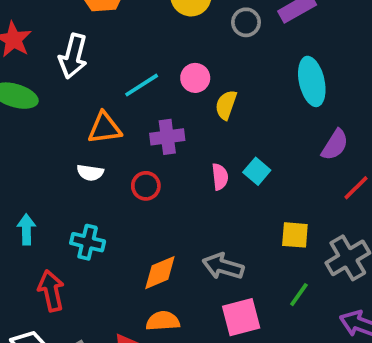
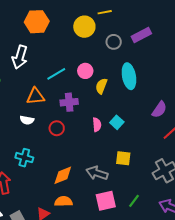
cyan ellipse: (312, 81) -> (129, 76), moved
yellow square: (295, 235) -> (123, 158), moved
green line: (299, 295) -> (134, 201), moved

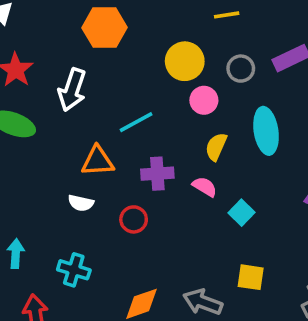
yellow circle: (84, 27) -> (185, 61), moved
pink circle: (85, 71) -> (204, 100), moved
pink semicircle: (97, 125) -> (205, 187), moved, turned -56

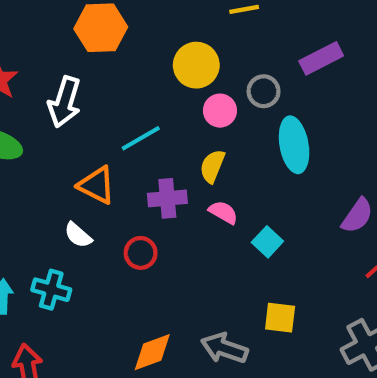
gray circle: (241, 69) -> (264, 91), moved
yellow semicircle: (216, 147) -> (212, 166), moved
orange triangle: (98, 161) -> (97, 185), turned 32
white semicircle: (81, 203) -> (78, 235), turned 30
cyan cross: (74, 270) -> (51, 290), moved

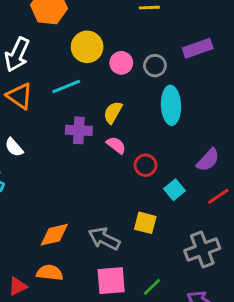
yellow circle: (196, 65) -> (87, 47), moved
pink circle: (220, 111) -> (121, 63), moved
orange triangle: (97, 185) -> (20, 96), moved
cyan square: (267, 242) -> (175, 190), moved
red circle: (141, 253) -> (145, 165), moved

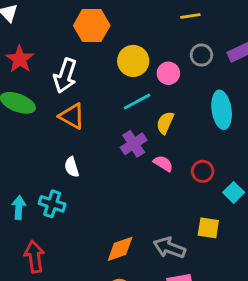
gray circle: (155, 66) -> (201, 55), moved
cyan line: (66, 87) -> (137, 102), moved
purple cross: (79, 130) -> (134, 144), turned -30
pink semicircle: (116, 145) -> (163, 164), moved
white semicircle: (14, 147) -> (72, 167), turned 30

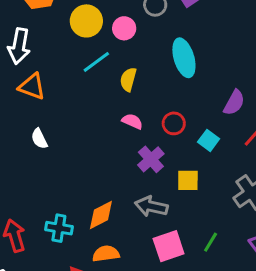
purple cross: (134, 144) -> (151, 159), moved
cyan cross: (52, 204) -> (59, 228), moved

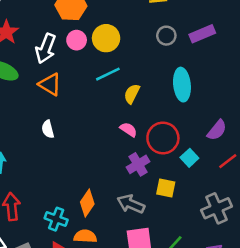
pink circle: (124, 28) -> (77, 40), moved
red circle: (174, 123) -> (163, 138), size x1.6
orange diamond: (101, 215) -> (87, 203), turned -40
cyan cross: (59, 228) -> (56, 219), moved

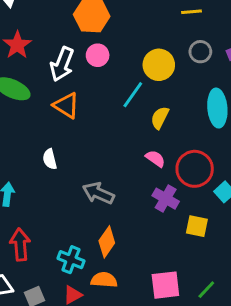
yellow circle: (106, 38) -> (159, 65), moved
cyan line: (108, 74) -> (133, 95), turned -30
white semicircle: (48, 129) -> (50, 159), moved
purple cross: (138, 164) -> (166, 199), turned -30
gray arrow: (131, 204) -> (98, 193), moved

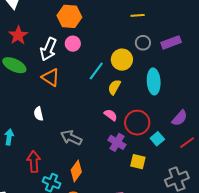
yellow circle: (159, 65) -> (122, 60), moved
red arrow: (20, 245) -> (34, 161), moved

